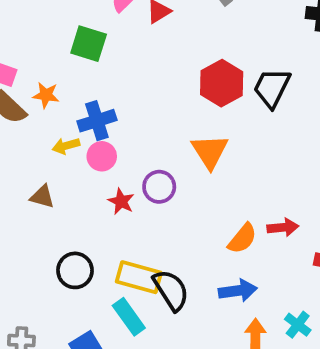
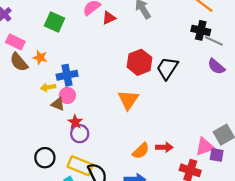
green square: (89, 44) -> (54, 22), moved
purple circle: (159, 187) -> (80, 134), moved
brown triangle: (42, 197) -> (58, 104), moved

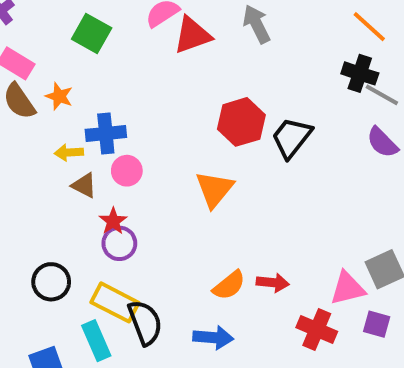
red triangle: (109, 18) -> (192, 35), size x1.5
pink circle: (67, 95) -> (127, 171), moved
purple square: (217, 155) -> (377, 324), moved

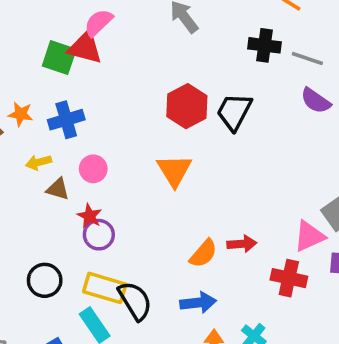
green square: (92, 33) -> (59, 58), moved
red triangle: (192, 35) -> (85, 48), moved, turned 45
black cross: (360, 73) -> (265, 45), moved
blue cross: (106, 133) -> (66, 120), moved

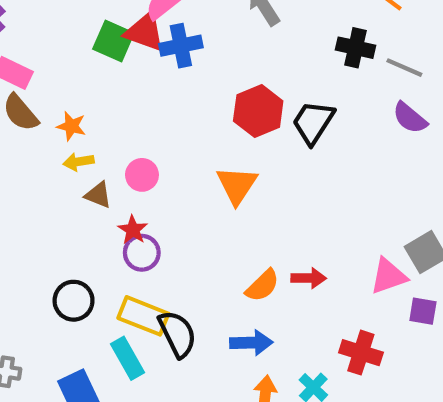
orange star: (21, 114) -> (71, 126), moved
blue cross: (66, 120) -> (181, 46), moved
red cross: (289, 278) -> (361, 353), moved

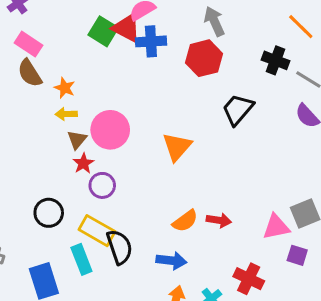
red hexagon: (258, 111) -> (204, 58), moved
pink circle: (142, 175) -> (110, 130), size x1.6
brown triangle: (98, 195) -> (77, 140), turned 40
red star: (133, 230) -> (83, 163), moved

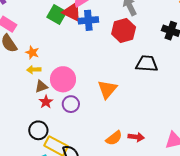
black trapezoid: (238, 109) -> (147, 64), turned 55
brown triangle: (77, 140) -> (41, 86), turned 32
purple circle: (102, 185) -> (71, 104), moved
black circle: (49, 213) -> (38, 130), moved

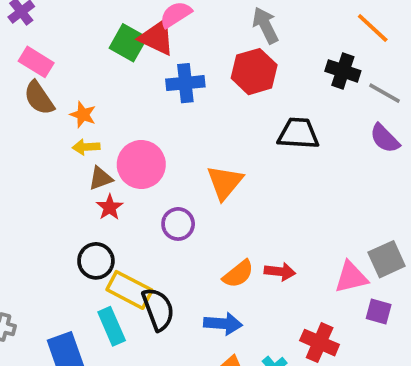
blue cross: (88, 20) -> (185, 83), moved
purple circle: (71, 104) -> (178, 224), moved

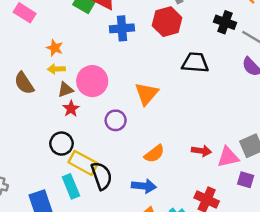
brown semicircle: (39, 98) -> (24, 83), moved
red arrow: (280, 272) -> (201, 151), moved

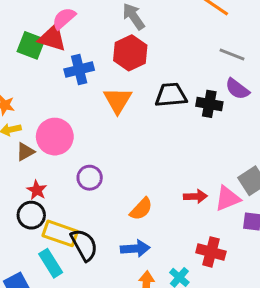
black cross: (225, 22) -> (209, 104), moved
orange triangle: (147, 94) -> (118, 100), moved
red star: (71, 109) -> (37, 190), moved

